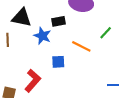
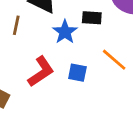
red L-shape: (33, 81) -> (41, 72), moved

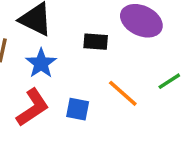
blue star: (65, 32) -> (41, 63), moved

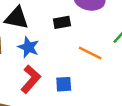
blue square: (78, 109) -> (64, 84), moved

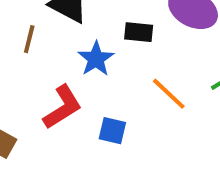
blue star: (28, 47) -> (96, 59), moved

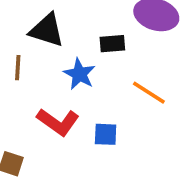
red L-shape: (62, 107) -> (58, 122), turned 78

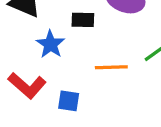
orange line: (149, 93) -> (111, 67), turned -40

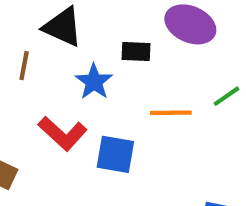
blue square: (69, 101) -> (115, 154), size x1.4

